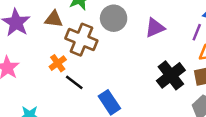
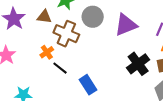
purple triangle: (155, 28) -> (126, 25), size x1.4

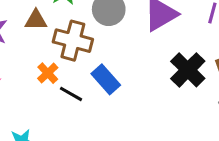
blue rectangle: (88, 85) -> (106, 79), moved

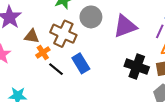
brown triangle: (36, 20) -> (32, 36), moved
black cross: (188, 70) -> (137, 67), turned -35

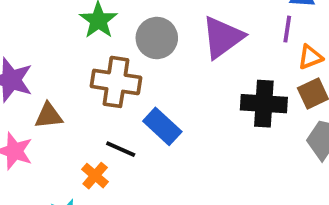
brown triangle: (32, 36) -> (49, 116), moved
orange cross: (43, 53) -> (95, 176), moved

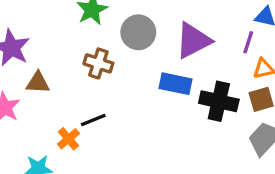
brown cross: (116, 82) -> (98, 63), size x0.7
blue rectangle: (162, 126) -> (176, 84), moved, turned -40
black line: (121, 149) -> (93, 120), turned -55

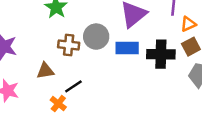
gray circle: (138, 32) -> (96, 37), moved
brown triangle: (38, 83) -> (45, 71), moved

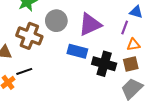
gray circle: (96, 37) -> (56, 21), moved
brown cross: (69, 45) -> (29, 36), size x1.4

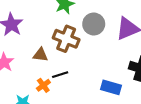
blue rectangle: (77, 51) -> (111, 87), moved

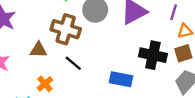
black line: (60, 75) -> (73, 63), moved, turned 63

